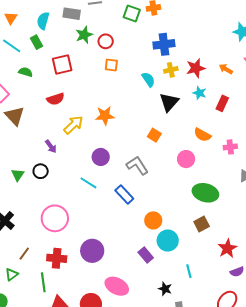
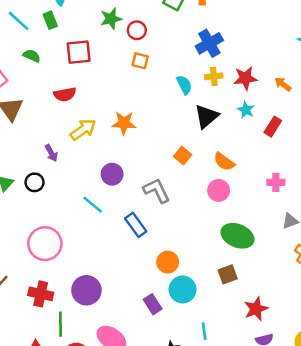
blue cross: (164, 44) -> (209, 43), turned -30
orange semicircle: (202, 135) -> (224, 162), moved
green line: (43, 282) -> (60, 324), moved

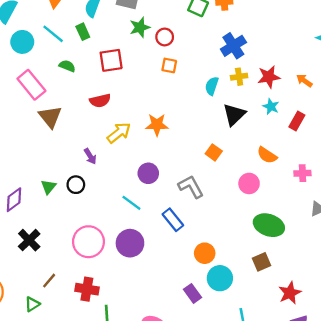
cyan semicircle: (184, 85) -> (212, 86), turned -132
orange semicircle: (224, 162) -> (267, 155), moved
purple circle: (86, 290) -> (130, 243), moved

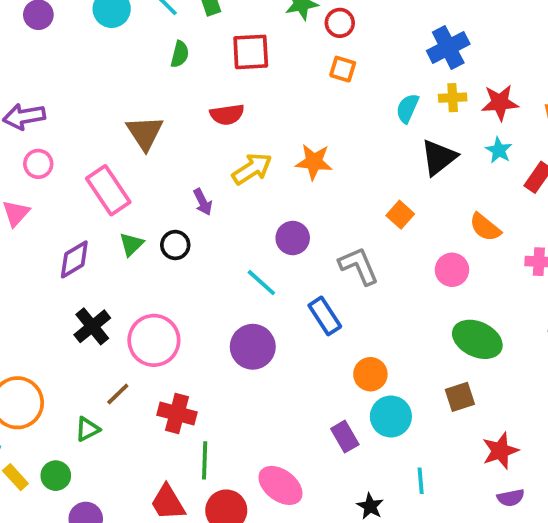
green semicircle: (67, 66) -> (180, 54), turned 77
pink rectangle: (31, 85) -> (108, 190), moved
pink circle: (88, 242) -> (154, 340), moved

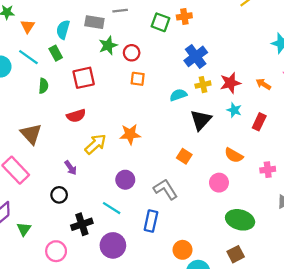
cyan semicircle: (407, 108) -> (178, 95), turned 56
green triangle: (131, 244) -> (24, 229), moved
blue rectangle: (325, 316) -> (151, 221), turned 55
black cross: (92, 326) -> (82, 224), moved, turned 30
pink circle: (154, 340) -> (56, 251), size x0.7

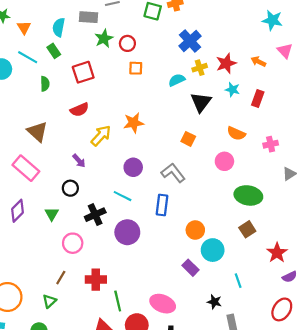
green triangle: (24, 229) -> (52, 214), moved

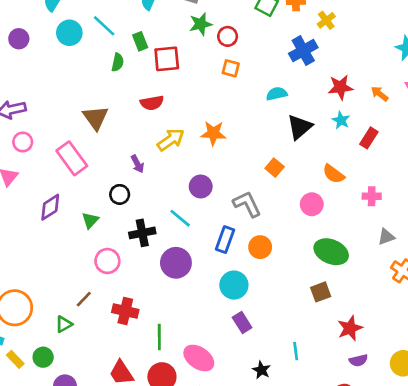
green rectangle: (54, 51) -> (140, 41), moved
yellow cross: (200, 68) -> (326, 20), moved, turned -32
orange circle: (195, 230) -> (260, 247), moved
cyan circle: (213, 250) -> (234, 285), moved
green line: (118, 301) -> (159, 337), moved

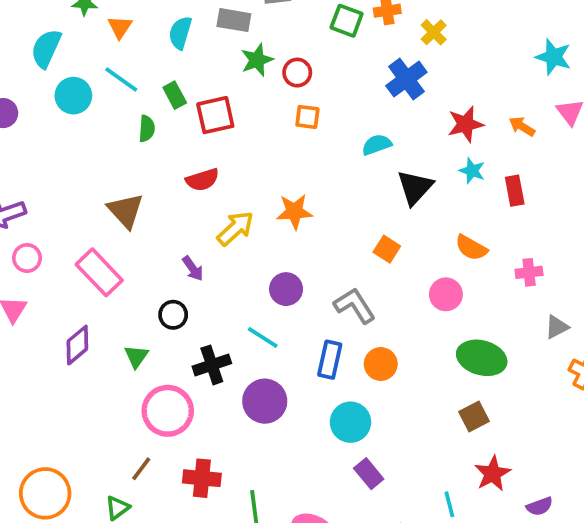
red rectangle: (369, 138) -> (515, 191), turned -36
pink circle: (107, 261) -> (168, 411), size x1.4
red star: (350, 328) -> (493, 474), moved

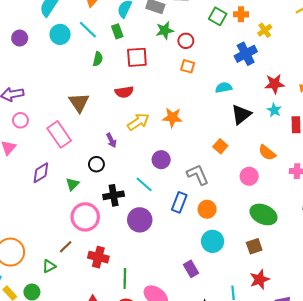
green rectangle: (175, 95) -> (117, 31), moved
cyan circle: (350, 422) -> (213, 241), moved

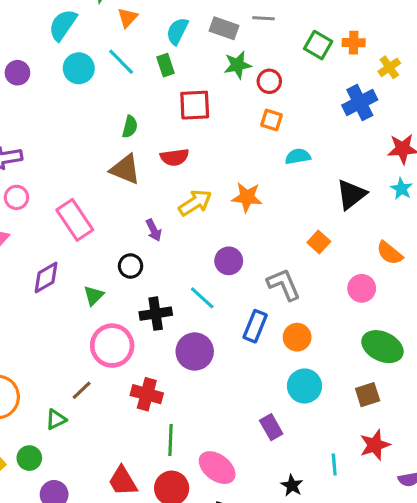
green semicircle: (98, 59) -> (130, 127), moved
cyan semicircle: (224, 88) -> (298, 156), moved
brown triangle: (79, 103) -> (125, 169), moved, turned -35
red cross: (98, 257) -> (147, 394), moved

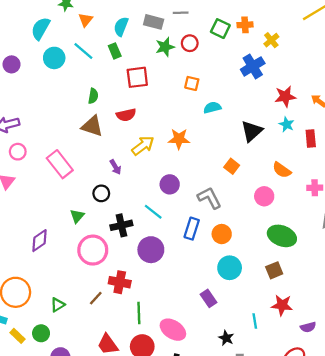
red circle: (269, 81) -> (190, 43), moved
purple diamond: (46, 277) -> (39, 241), moved
brown line: (82, 390) -> (96, 298), moved
red star: (375, 445) -> (282, 305), turned 30

